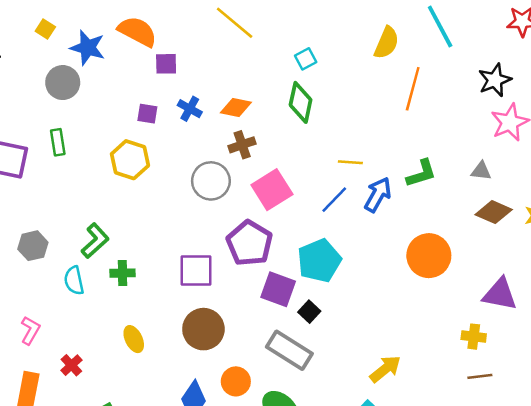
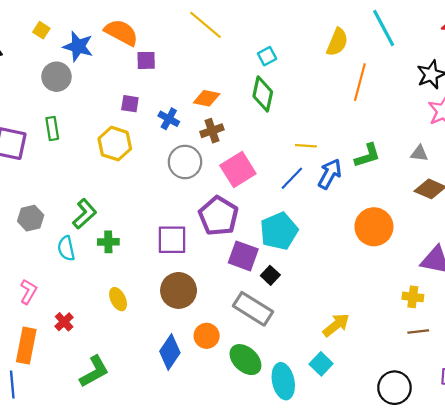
blue cross: (190, 109) -> (169, 119), moved

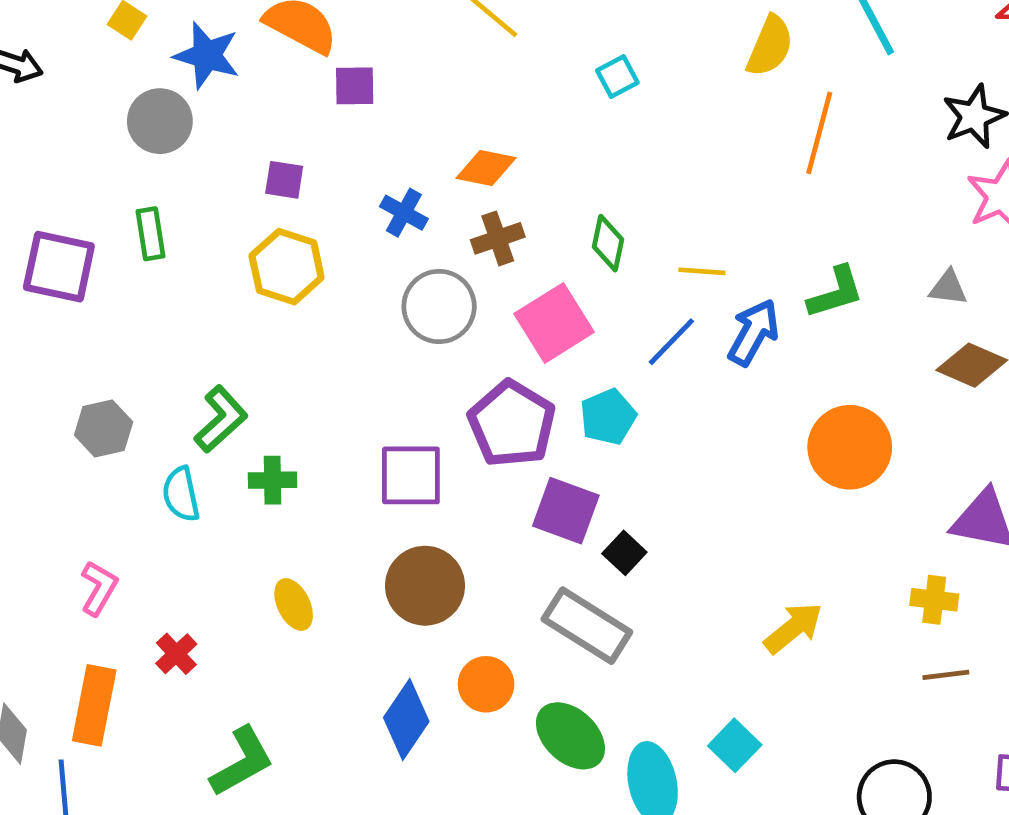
green diamond: (263, 94) -> (608, 243), moved, size x0.7
purple square: (130, 104) -> (284, 180), moved
cyan pentagon: (279, 231) -> (608, 417), moved, size x0.7
yellow arrow: (336, 325) -> (793, 628), moved

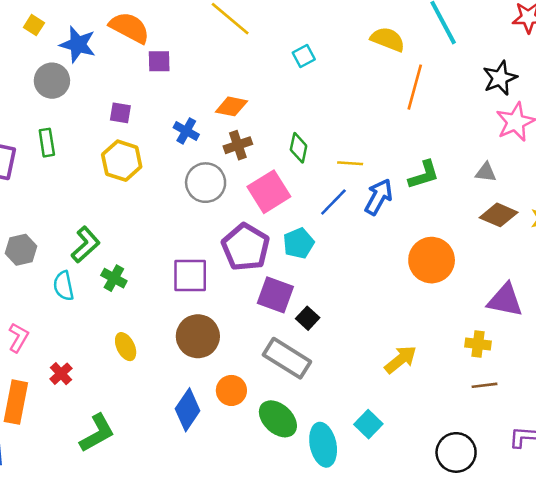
yellow semicircle: (770, 46) -> (388, 39), turned -92
green cross: (272, 480) -> (114, 278), turned 30

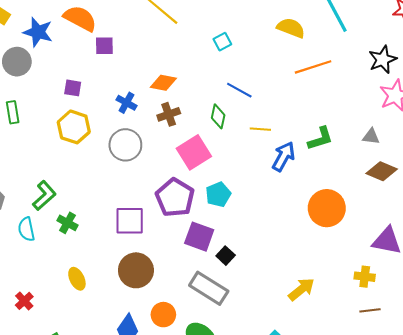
orange line: (415, 87) -> (313, 67), turned 57
gray circle: (206, 183) -> (125, 145), moved
blue line: (333, 202) -> (239, 90), moved, turned 75

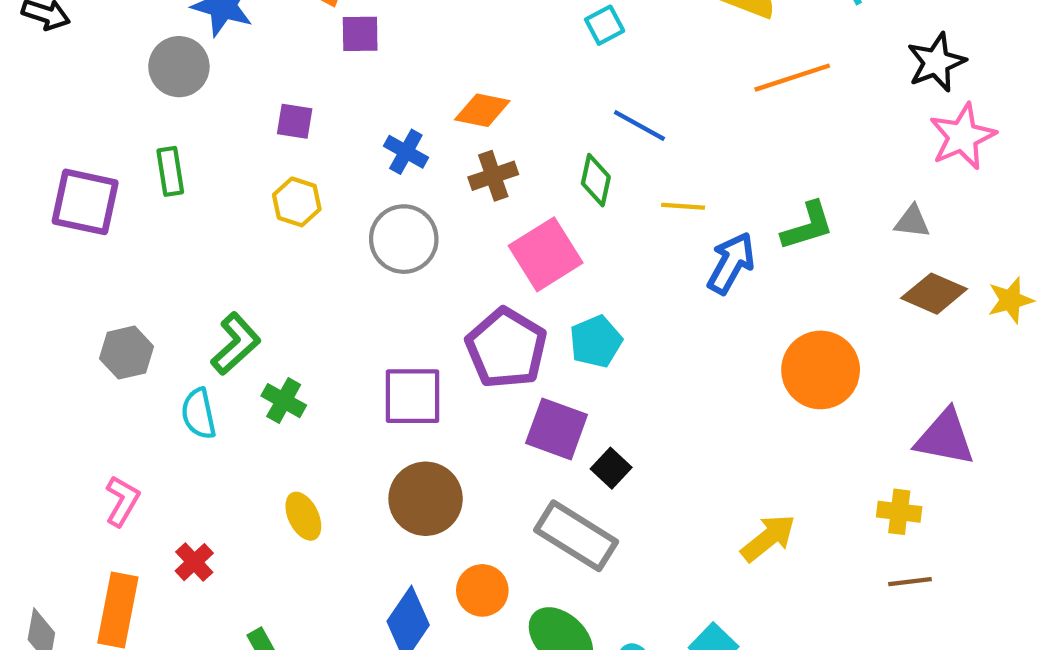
yellow hexagon: (74, 127) -> (297, 202), size x0.7

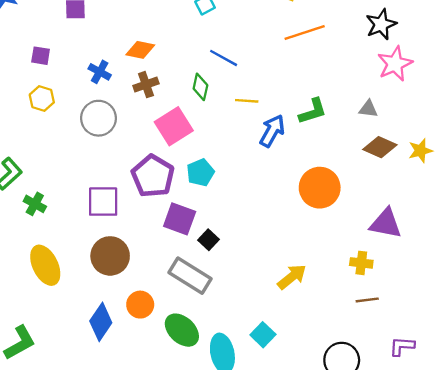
yellow ellipse: (303, 516) -> (45, 265), size x1.6

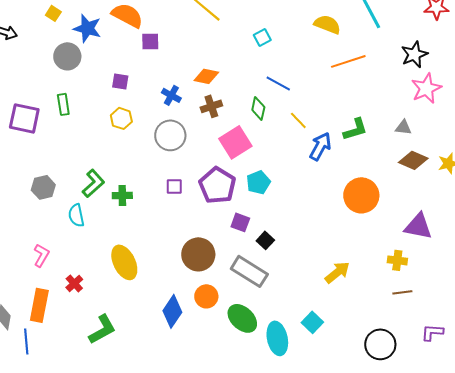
yellow line: (247, 101) -> (298, 120), turned 42
purple square: (103, 202) -> (174, 186), moved, size x0.6
green cross: (35, 204) -> (122, 195), moved, turned -30
purple square: (180, 219) -> (240, 222), size x0.7
brown circle: (110, 256) -> (198, 254), moved

